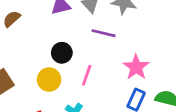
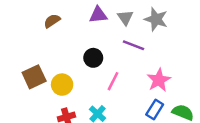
yellow circle: (49, 80) -> (62, 85), moved

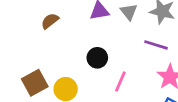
purple line: (134, 45) -> (156, 45), moved

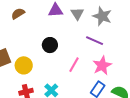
pink line: (120, 82) -> (74, 65), moved

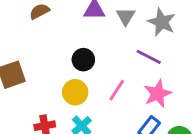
yellow circle: (24, 65) -> (75, 92), moved

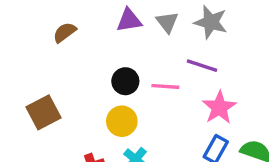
pink line: (117, 90) -> (165, 86), moved, turned 70

